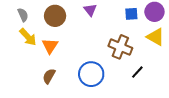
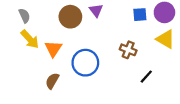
brown circle: (55, 16) -> (70, 17), moved
brown cross: (120, 47) -> (128, 50), size x0.7
blue circle: (91, 74) -> (85, 63), moved

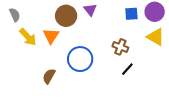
gray semicircle: (24, 16) -> (15, 15), moved
orange triangle: (53, 49) -> (51, 36), moved
black line: (146, 77) -> (127, 69), moved

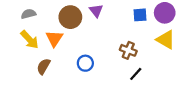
gray semicircle: (15, 15) -> (29, 14), moved, turned -80
blue circle: (80, 59) -> (85, 63), size x0.6
brown semicircle: (49, 76) -> (44, 66), moved

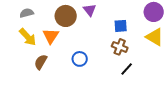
blue square: (140, 15) -> (121, 26), moved

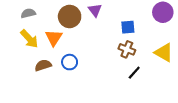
yellow triangle: (155, 37) -> (164, 53), moved
blue circle: (80, 59) -> (70, 62), moved
brown semicircle: (41, 62) -> (43, 65), turned 42

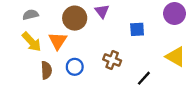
brown cross: (127, 49) -> (112, 60), moved
brown semicircle: (43, 65) -> (46, 70), turned 105

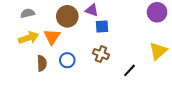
purple triangle: (102, 11) -> (92, 10), turned -32
blue square: (137, 29) -> (102, 27), moved
yellow arrow: (32, 42) -> (29, 38), turned -66
yellow triangle: (176, 57) -> (158, 51), turned 48

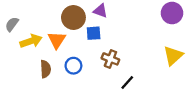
gray semicircle: (28, 13) -> (12, 24), moved, turned -40
blue square: (102, 27) -> (94, 33), moved
black line: (130, 70) -> (127, 82), moved

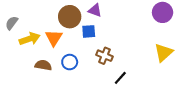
brown semicircle: (45, 69) -> (43, 65), turned -77

